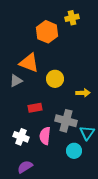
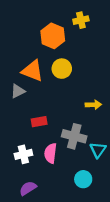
yellow circle: (55, 79) -> (62, 69), moved
white cross: (21, 137) -> (23, 154), turned -35
cyan circle: (74, 151) -> (83, 179), moved

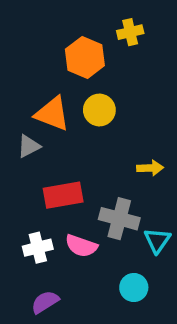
red rectangle: (39, 122) -> (63, 195), size x1.5
pink semicircle: (50, 153) -> (81, 246), turned -78

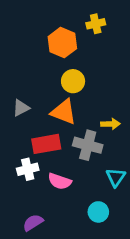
orange triangle: (52, 114) -> (64, 112), moved
gray cross: (119, 219) -> (88, 145), moved
white cross: (38, 248) -> (28, 169), moved

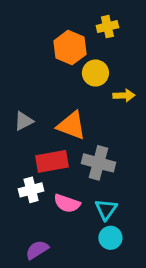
yellow circle: (73, 81) -> (95, 73), moved
yellow arrow: (110, 124) -> (124, 95), moved
cyan triangle: (116, 177) -> (106, 209), moved

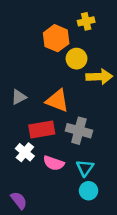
yellow arrow: (124, 95) -> (99, 77), size x1.5
white cross: (31, 190) -> (25, 152), turned -36
purple semicircle: (37, 250) -> (19, 200), moved, turned 84

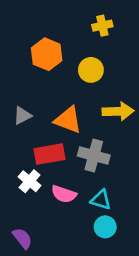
orange hexagon: (56, 38) -> (47, 54), moved
yellow arrow: (99, 77) -> (118, 111), moved
cyan triangle: (85, 168) -> (101, 200), turned -48

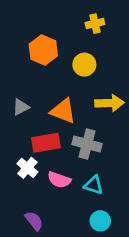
cyan circle: (105, 227) -> (100, 221), moved
purple semicircle: (22, 238) -> (34, 221), moved

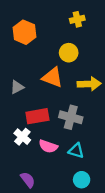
orange hexagon: (43, 50) -> (25, 32), moved
orange triangle: (63, 111) -> (52, 77), moved

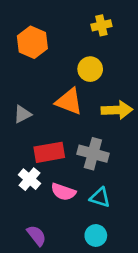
cyan circle: (82, 180) -> (96, 236), moved

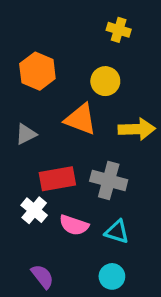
yellow cross: (101, 25) -> (119, 30), turned 30
orange hexagon: (32, 42) -> (37, 71), moved

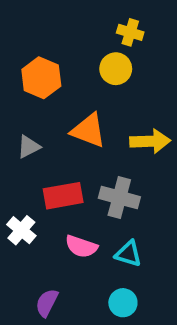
yellow circle: (105, 81) -> (116, 69), moved
white cross: (34, 210) -> (21, 230), moved
purple semicircle: (42, 276) -> (47, 303), turned -115

